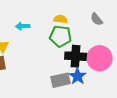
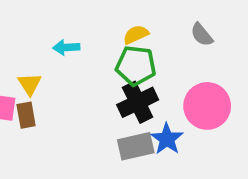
yellow semicircle: (61, 19) -> (136, 35), turned -32
black cross: (76, 56) -> (138, 102), moved, turned -30

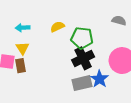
yellow semicircle: (136, 35) -> (57, 27), moved
gray semicircle: (202, 35) -> (119, 21), turned 144
cyan arrow: (66, 47) -> (23, 28), moved

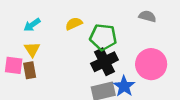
cyan arrow: (23, 28) -> (32, 25), turned -32

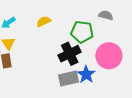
green pentagon: (103, 37) -> (82, 32), moved

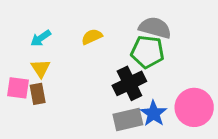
gray semicircle: (106, 15) -> (155, 28), moved, size x1.5
pink circle: (109, 56) -> (194, 107), moved

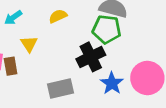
yellow triangle: (41, 68) -> (29, 44), moved
gray rectangle: (128, 119) -> (61, 89), moved

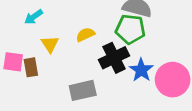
yellow semicircle: (58, 16) -> (85, 35), moved
blue star: (112, 83) -> (141, 70), moved

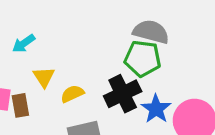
yellow semicircle: (85, 35) -> (72, 94), moved

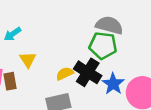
yellow semicircle: (72, 94) -> (65, 74), moved
black cross: (123, 94) -> (88, 72), turned -32

